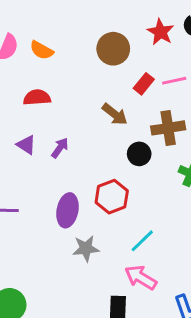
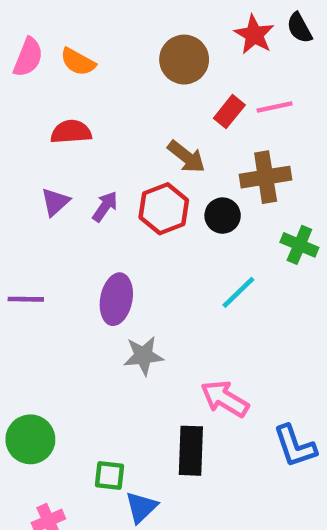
purple triangle: (26, 145) -> (55, 202), turned 45
red hexagon: (112, 197) -> (164, 209), moved
cyan line: (142, 241) -> (238, 292), moved

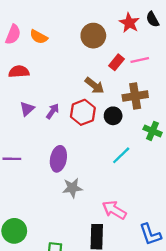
red semicircle: (71, 132) -> (19, 72), moved

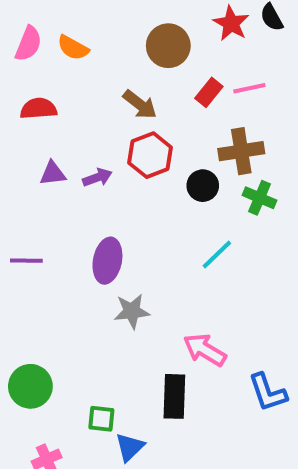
brown arrow: (94, 86) -> (140, 104), moved
purple triangle: (27, 109) -> (53, 173), turned 35
purple arrow: (53, 111) -> (97, 177), turned 35
red hexagon: (83, 112) -> (150, 155), moved
green cross: (153, 131) -> (260, 198), moved

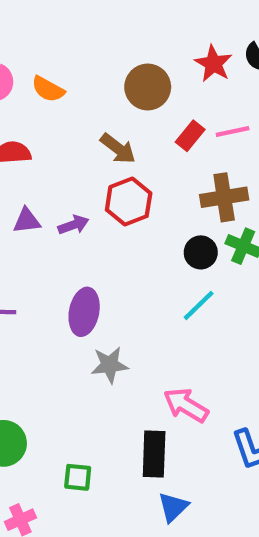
black circle: (203, 186) -> (201, 252), moved
blue triangle: (130, 447) -> (173, 507), moved

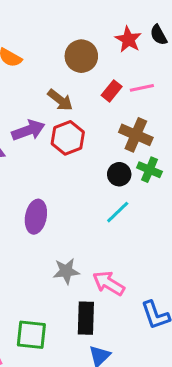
brown cross: (224, 197) -> (136, 135), turned 32
purple arrow: (73, 225) -> (28, 130), moved, size x1.5
gray star: (110, 365) -> (66, 271), moved
green square: (78, 477) -> (31, 335), size x1.5

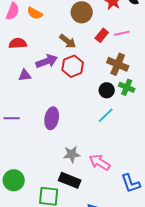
black rectangle: (86, 318) -> (70, 180), moved, turned -70

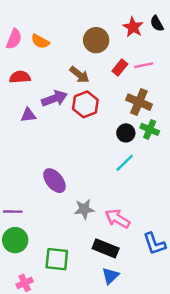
purple line: (12, 118) -> (13, 212), moved
purple ellipse: (52, 118) -> (54, 181), moved, turned -50
black rectangle: (70, 180) -> (106, 248), moved

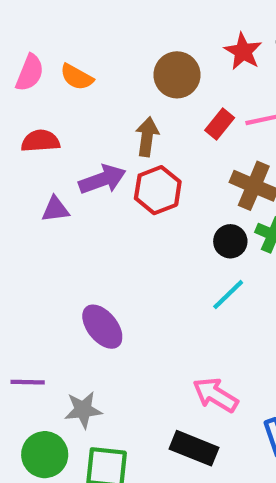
brown arrow: (79, 75) -> (147, 137), turned -120
gray star: (84, 209) -> (83, 410), moved
green circle: (15, 240) -> (45, 455), moved

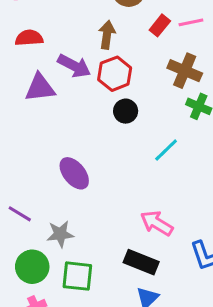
purple arrow: (102, 179) -> (74, 66), turned 48
purple triangle: (55, 209) -> (40, 88), size x1.5
black circle: (230, 241) -> (126, 111), moved
purple line: (28, 382) -> (20, 214), turned 30

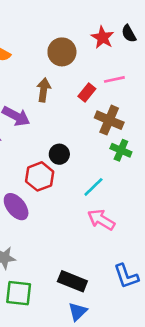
red rectangle: (160, 25) -> (87, 93), moved
red hexagon: (115, 74) -> (40, 176), moved
pink arrow: (157, 223) -> (101, 220), moved

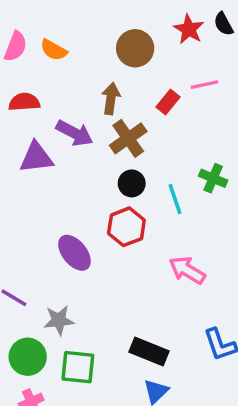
brown cross: (109, 120) -> (128, 138), moved, turned 32
red hexagon: (40, 176) -> (126, 227), moved
cyan line: (93, 187) -> (175, 199), moved, turned -65

